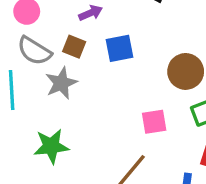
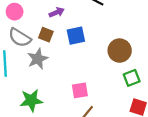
pink square: (154, 122) -> (80, 90), moved

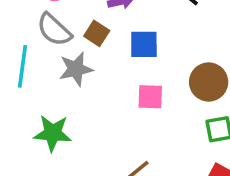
pink square: (80, 90) -> (150, 97), moved

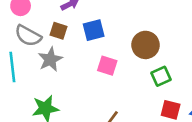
pink square: (150, 97) -> (107, 66), turned 30

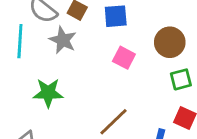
gray star: (50, 59) -> (63, 40), turned -30

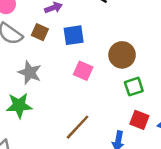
gray star: (63, 40) -> (30, 73), moved

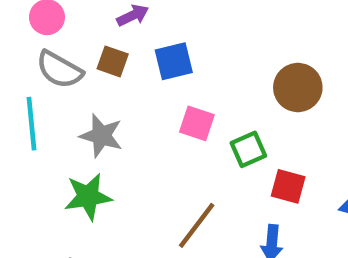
brown circle: (122, 55) -> (298, 87), moved
green square: (134, 87) -> (248, 149), moved
red square: (139, 120) -> (288, 186), moved

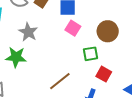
brown circle: (298, 87) -> (108, 31), moved
pink square: (197, 123) -> (73, 28), moved

